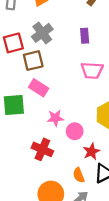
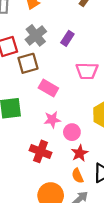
purple rectangle: (85, 36) -> (67, 38), moved, turned 40
pink rectangle: (39, 88) -> (48, 88), moved
red star: (91, 152) -> (80, 153), moved

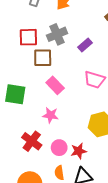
pink circle: (72, 132) -> (59, 148), moved
red star: (80, 153) -> (79, 151), moved

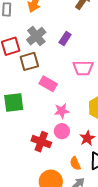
pink star: (50, 115) -> (62, 111), moved
pink circle: (59, 148) -> (62, 131), moved

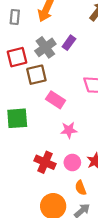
purple rectangle: (65, 38) -> (69, 43), moved
pink circle: (62, 131) -> (72, 162), moved

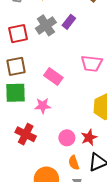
brown square: (36, 75) -> (16, 66), moved
pink star: (69, 130) -> (43, 106), moved
red cross: (45, 162) -> (26, 134), moved

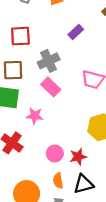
gray cross: (46, 25) -> (49, 61), moved

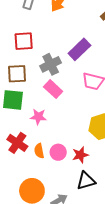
purple rectangle: (76, 32) -> (79, 49), moved, size x1.5
orange semicircle: (58, 181) -> (39, 151), moved

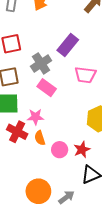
red cross: (17, 143) -> (17, 132), moved
orange semicircle: (39, 151) -> (40, 138), moved

